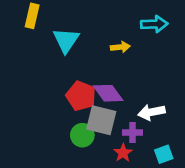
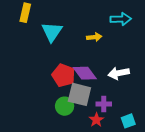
white arrow: (151, 112) -> (119, 73), moved

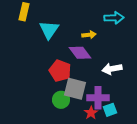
purple diamond: (85, 73) -> (80, 53), moved
purple cross: (104, 104) -> (98, 98), size x1.5
cyan square: (128, 121) -> (110, 110), moved

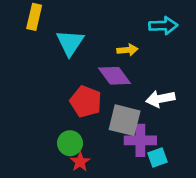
gray square: (75, 89) -> (125, 120), moved
green circle: (61, 100) -> (70, 143), moved
red star: (91, 113) -> (80, 162), moved

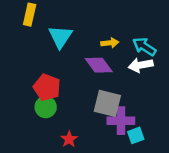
cyan arrow: (163, 26) -> (144, 47), moved, turned -145
white arrow: (160, 99) -> (141, 65), moved
red pentagon: (86, 102) -> (47, 87), moved
green circle: (70, 143) -> (46, 107), moved

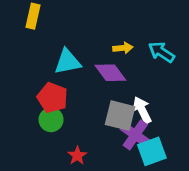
cyan triangle: (60, 37) -> (68, 62), moved, turned 45
white arrow: (141, 65) -> (142, 110), moved, turned 75
purple cross: (121, 121) -> (135, 135), turned 35
cyan square: (136, 135) -> (152, 151), size x1.5

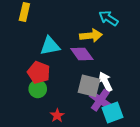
yellow arrow: (123, 48) -> (91, 36), size x1.5
cyan arrow: (161, 52) -> (108, 18), moved

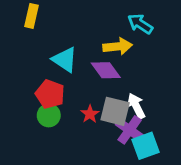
cyan triangle: (50, 46) -> (65, 60), turned 45
red star: (57, 116) -> (90, 114), moved

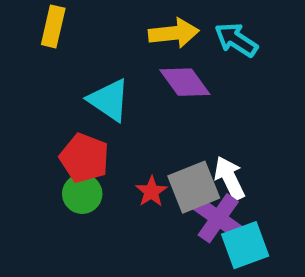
yellow arrow: (118, 46) -> (174, 33), moved
purple diamond: (106, 70) -> (185, 82), moved
gray square: (115, 111) -> (194, 187), turned -36

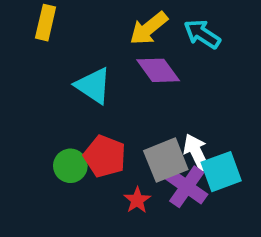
yellow arrow: (174, 33) -> (149, 28), turned 147
red pentagon: (84, 158) -> (105, 156), moved
red star: (151, 192) -> (137, 200), moved
cyan square: (245, 245) -> (221, 172), moved

